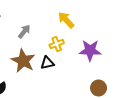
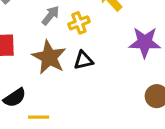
yellow cross: (57, 44) -> (79, 23), moved

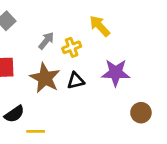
purple star: (145, 42) -> (116, 73), moved

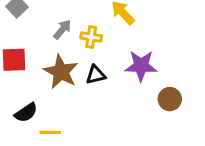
yellow cross: (72, 47) -> (91, 37), turned 30
brown circle: (141, 113) -> (170, 99), moved

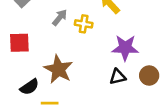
brown star: (61, 72) -> (58, 69), moved
black triangle: (96, 75) -> (118, 77), moved

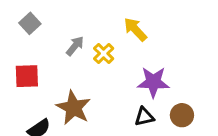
yellow cross: (84, 24) -> (104, 53), turned 36

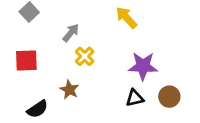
yellow cross: (104, 53) -> (85, 56), moved
brown star: (74, 108) -> (69, 90), size x0.6

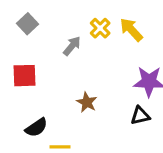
yellow cross: (85, 56) -> (100, 28), moved
brown star: (69, 90) -> (87, 102), moved

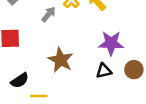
brown star: (87, 102) -> (61, 60), size x1.5

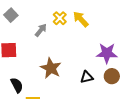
purple star: (111, 43) -> (107, 53), moved
black semicircle: (20, 80) -> (17, 85), turned -84

